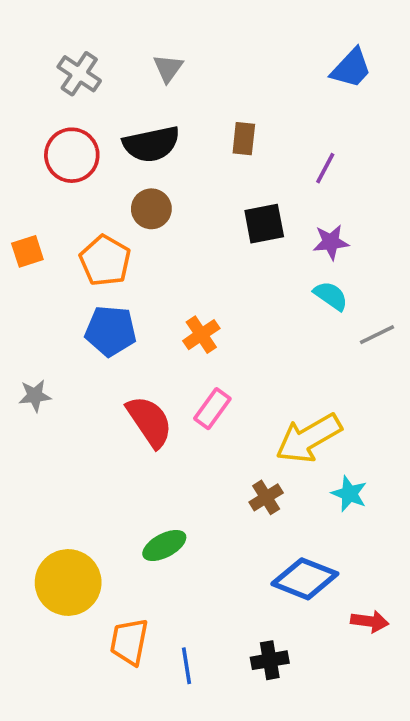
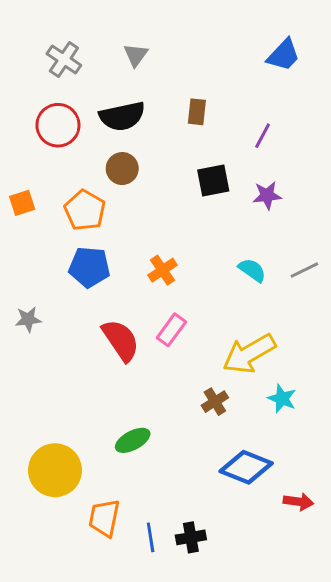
cyan semicircle: (331, 296) -> (252, 270), moved
black cross: (270, 660) -> (191, 537), moved

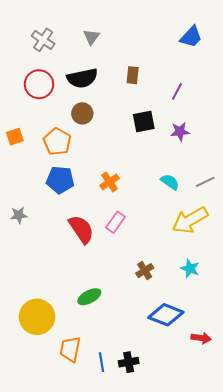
yellow arrow: (249, 354) -> (190, 220), moved

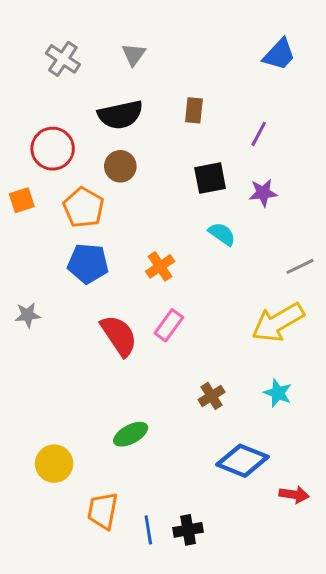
red circle: (39, 84) -> (53, 149), moved
cyan semicircle: (170, 182) -> (222, 234), moved
yellow circle: (37, 317) -> (54, 464), size x0.7

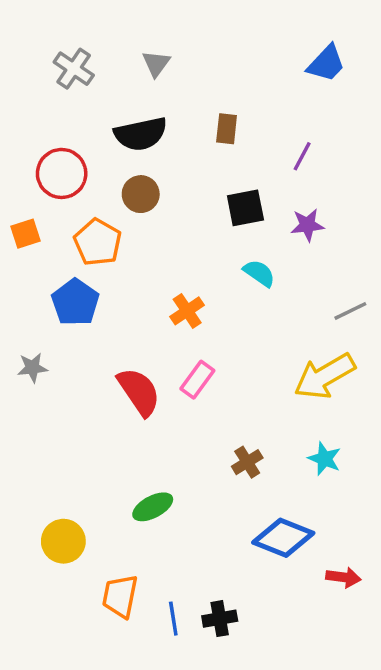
blue pentagon: (88, 263) -> (75, 302), moved, turned 30

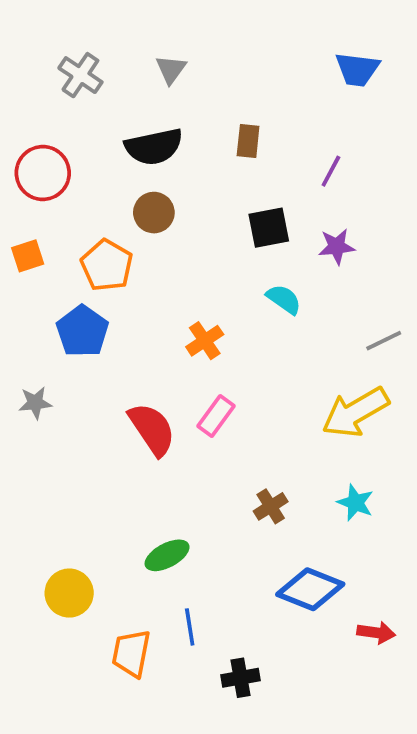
blue trapezoid: (326, 63) -> (357, 69), turned 54
red circle: (62, 173) -> (43, 173), moved
blue line: (173, 619) -> (190, 627), moved

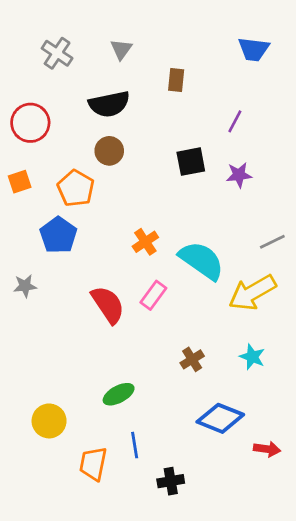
brown rectangle: (248, 141) -> (176, 80), moved
cyan semicircle: (284, 299) -> (201, 260), moved, size x1.8

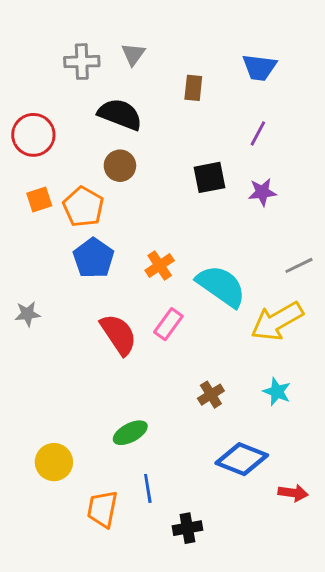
blue trapezoid: (254, 49) -> (259, 67), moved
gray cross: (57, 53) -> (82, 62), moved, turned -36
black semicircle: (109, 104) -> (120, 114), turned -147
orange square: (20, 182) -> (39, 199), moved
blue pentagon: (58, 235) -> (94, 258), moved

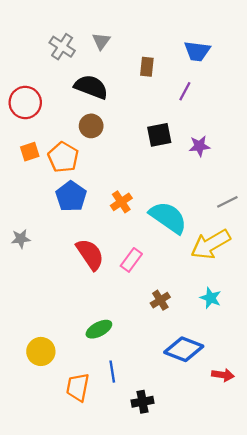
gray cross: (82, 62) -> (62, 47), turned 35
purple line: (258, 133) -> (185, 91), moved
pink rectangle: (168, 324) -> (131, 260), moved

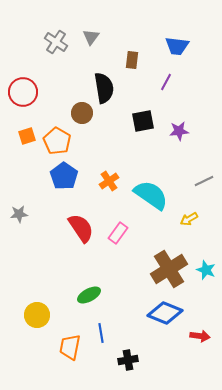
black semicircle: (91, 87) -> (104, 88), moved, turned 60
yellow arrow: (211, 244) -> (189, 219), size x0.5
cyan star: (211, 298) -> (206, 270), moved
brown cross: (160, 300) -> (169, 269), moved, size x2.0

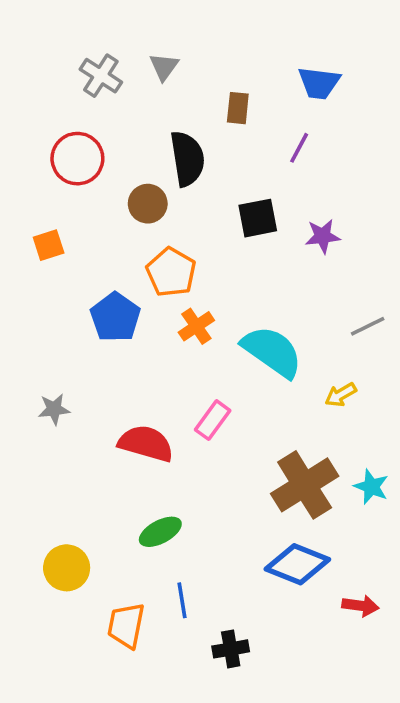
red circle: (23, 92) -> (77, 159), moved
orange pentagon: (57, 141) -> (171, 272), moved
gray star: (19, 214) -> (54, 409), moved
red semicircle: (81, 228) -> (146, 443), moved, turned -40

